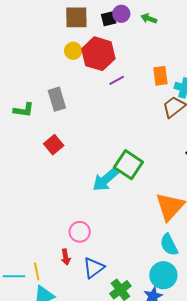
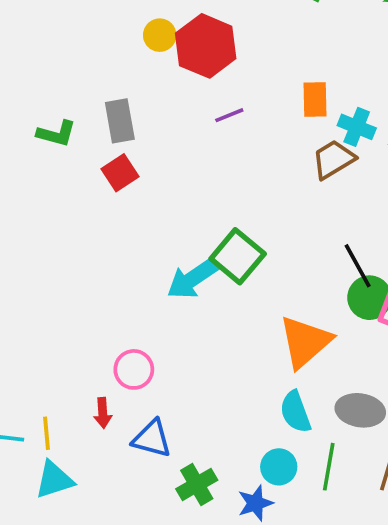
purple line: (117, 80) -> (229, 115), moved
red square: (54, 145) -> (120, 173), moved
blue triangle: (94, 268) -> (152, 439), turned 45
cyan circle: (163, 275) -> (279, 467), size x0.7

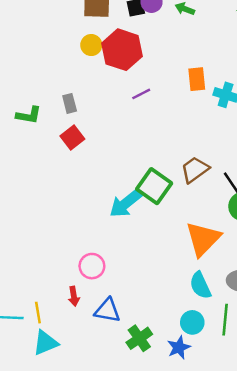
gray rectangle: (120, 121) -> (70, 103), size x0.7
brown trapezoid: (333, 159) -> (195, 170), moved

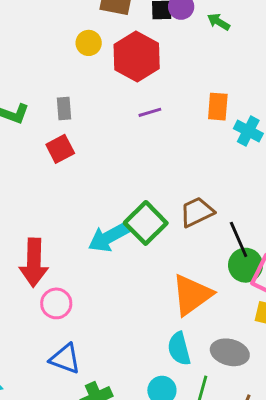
yellow circle: (91, 45) -> (89, 43), moved
red arrow: (74, 296) -> (34, 263), moved, size x2.0

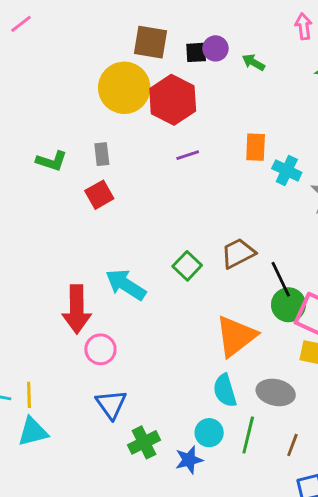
yellow circle: (89, 43) -> (124, 88), size x2.0
green square: (146, 223) -> (187, 266), size x0.7
cyan arrow: (109, 237) -> (126, 285), moved, turned 63
blue triangle: (65, 359) -> (111, 404), turned 36

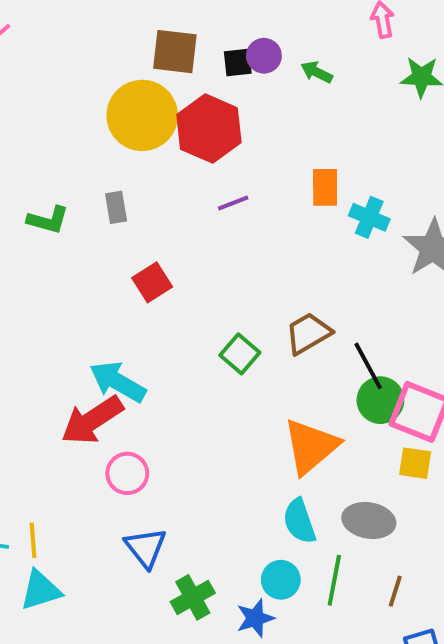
red square: (99, 195) -> (152, 282), moved
cyan arrow: (126, 285) -> (118, 382), moved
red arrow: (77, 309) -> (92, 420), turned 60

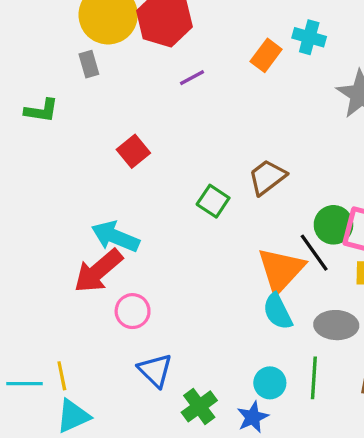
orange rectangle: (325, 187) -> (266, 55), turned 44
gray rectangle: (116, 207) -> (89, 64), moved
cyan cross: (369, 217) -> (309, 37), moved
black line: (368, 366) -> (314, 253), moved
cyan semicircle: (299, 521) -> (278, 311), moved

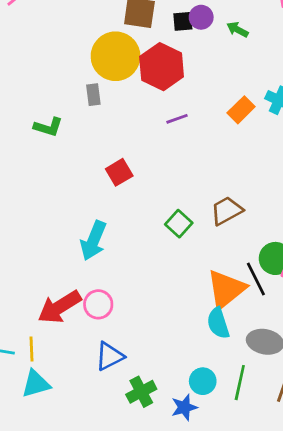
cyan arrow: (115, 237) -> (93, 241), turned -99
red arrow: (98, 271) -> (59, 307), moved
blue triangle: (155, 370) -> (110, 356), turned 40

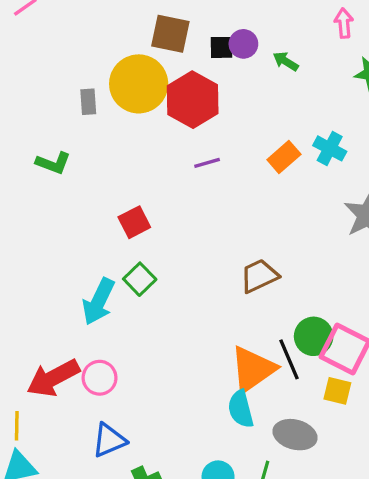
gray rectangle: (93, 95) -> (88, 102), moved
green square: (179, 224) -> (140, 279), moved

